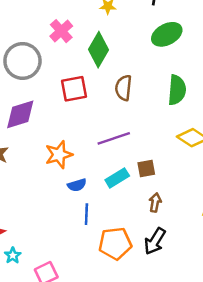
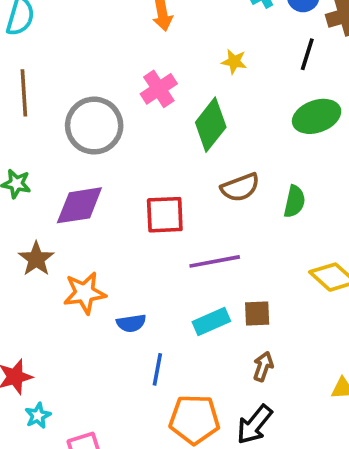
brown semicircle: (124, 88) -> (240, 187), turned -125
red square: (74, 89) -> (165, 215), moved
green semicircle: (177, 90) -> (294, 201), moved, size x0.7
orange star: (59, 155) -> (85, 293), moved
blue semicircle: (77, 185) -> (131, 323), moved

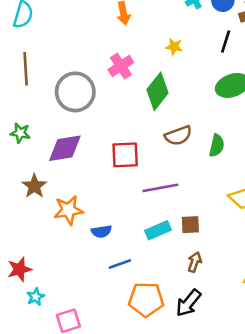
blue line: (157, 369) -> (120, 264), turned 60

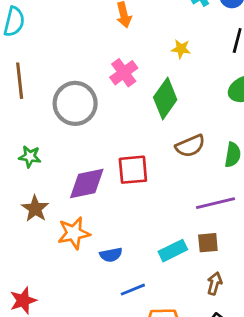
green star: (20, 133) -> (30, 157), moved
purple diamond: (65, 148) -> (87, 183), moved
purple line: (160, 188) -> (215, 203), moved

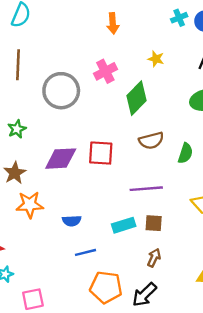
green star: (30, 157) -> (17, 129), turned 30
purple line: (215, 203) -> (146, 189), moved
orange star: (74, 233) -> (30, 205), moved

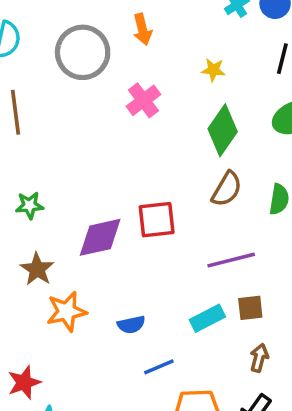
gray circle: (61, 91) -> (83, 52), moved
green diamond: (137, 98) -> (223, 130), moved
green star: (17, 129) -> (29, 205), turned 30
brown semicircle: (151, 141) -> (227, 189), turned -35

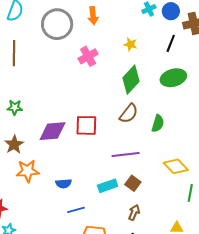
brown square: (250, 308) -> (133, 183), turned 35

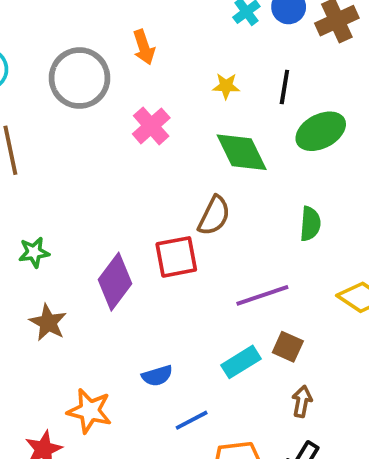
black line: (171, 43) -> (284, 87), moved
green diamond: (131, 80) -> (242, 152), turned -56
brown semicircle: (129, 114) -> (214, 216), moved
purple diamond: (53, 131) -> (115, 282), turned -36
orange star: (28, 171) -> (89, 411), moved, turned 30

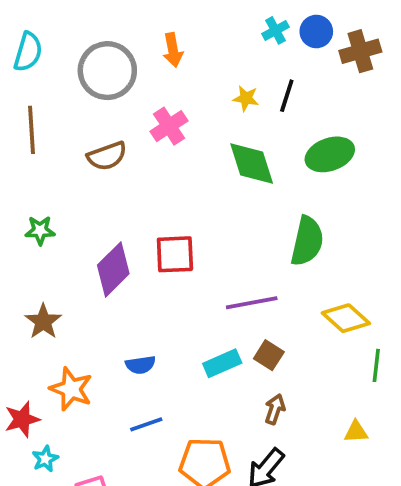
black line: (284, 87) -> (287, 96), moved
brown semicircle: (214, 216) -> (107, 156), moved, turned 36
green semicircle: (310, 224) -> (307, 241), size x1.5
brown star: (48, 322) -> (43, 321), moved
blue line: (192, 420) -> (146, 424), moved

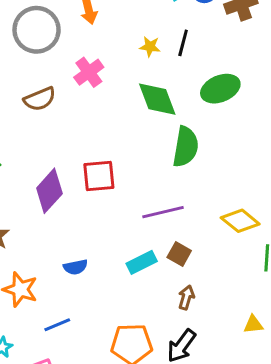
green semicircle: (307, 241) -> (186, 147), moved
blue line: (146, 424) -> (57, 325), moved
yellow triangle: (356, 432) -> (253, 324), moved

